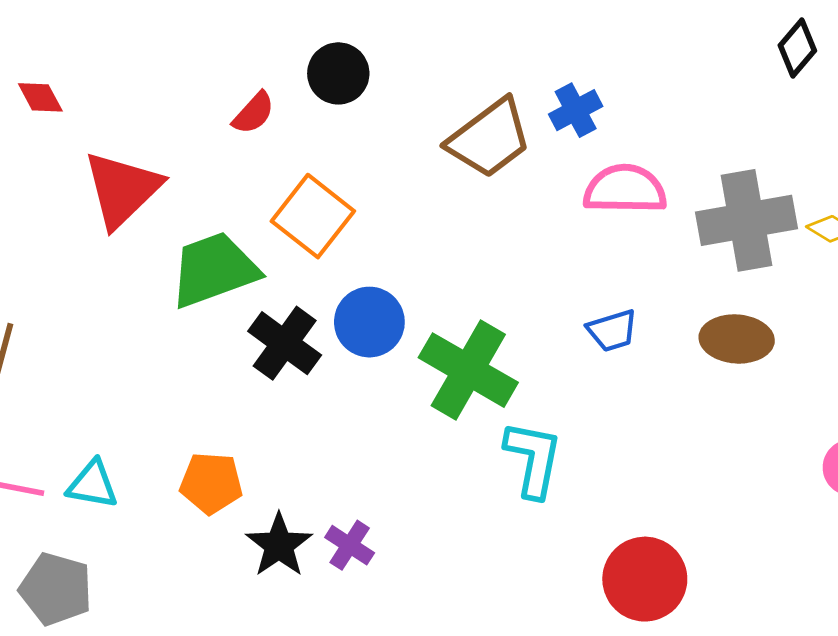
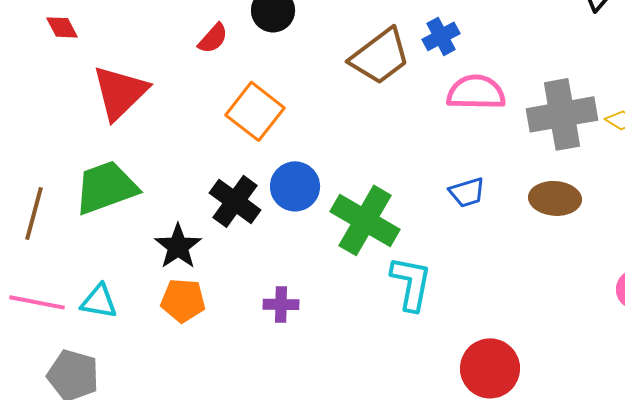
green trapezoid: (214, 270) -> (106, 187), moved
black star: (279, 545) -> (178, 246), moved
purple cross: (350, 545) -> (281, 304), moved, turned -32

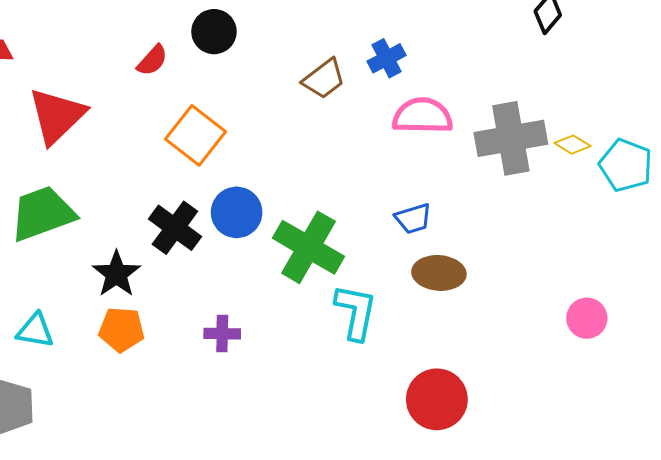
brown trapezoid: (380, 56) -> (324, 79), size x0.7
brown ellipse: (555, 198) -> (439, 273), moved

